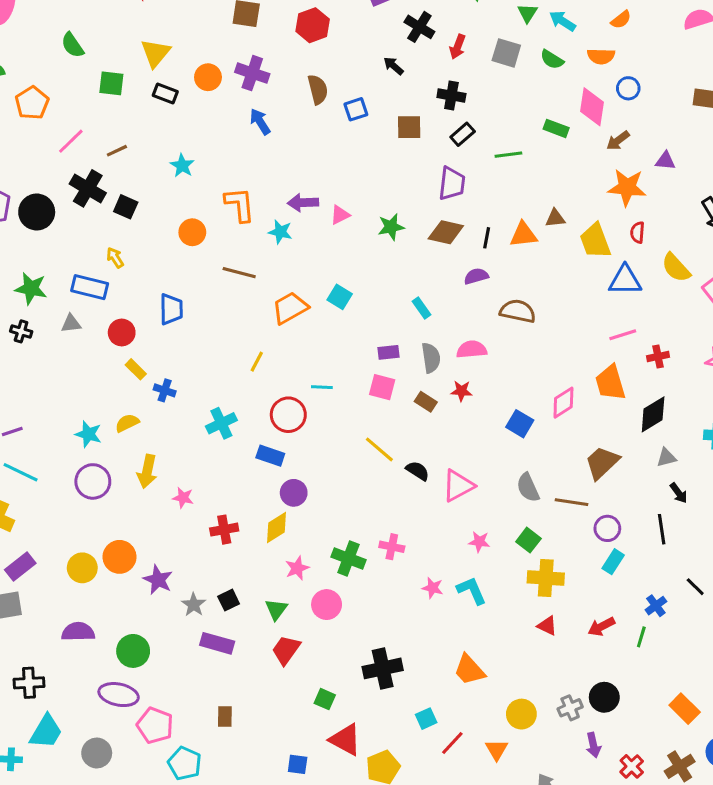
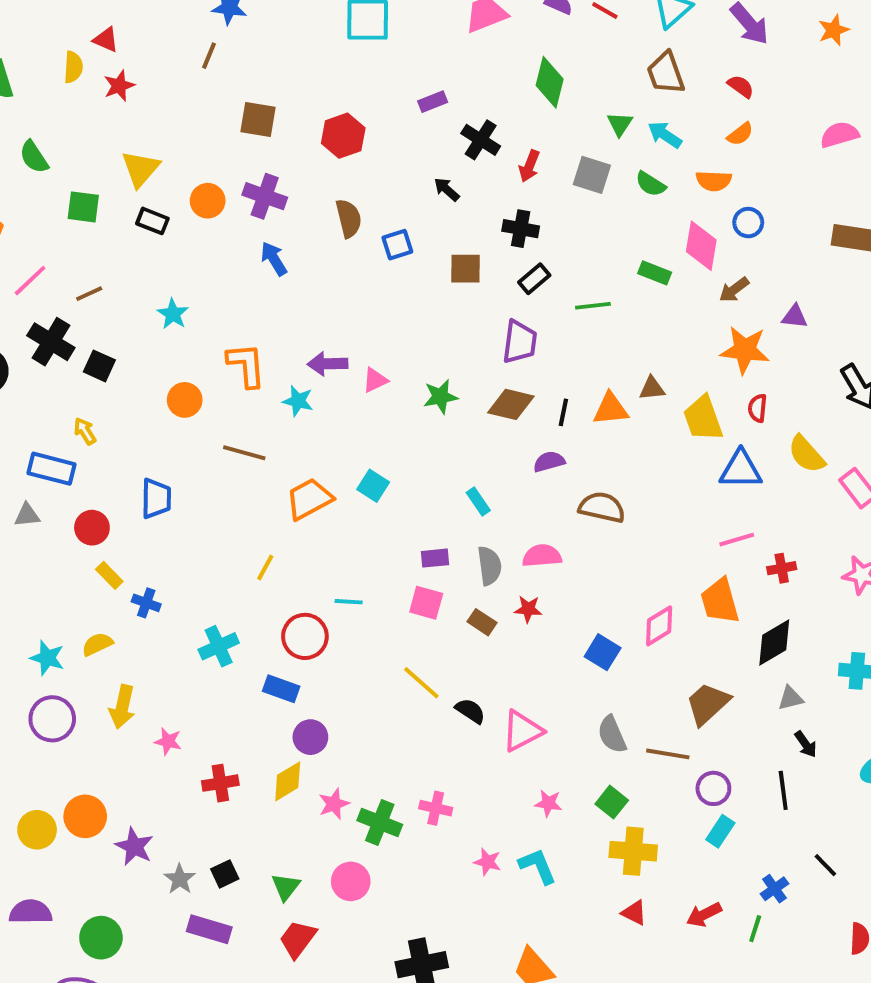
pink star: (297, 568) -> (334, 804), moved

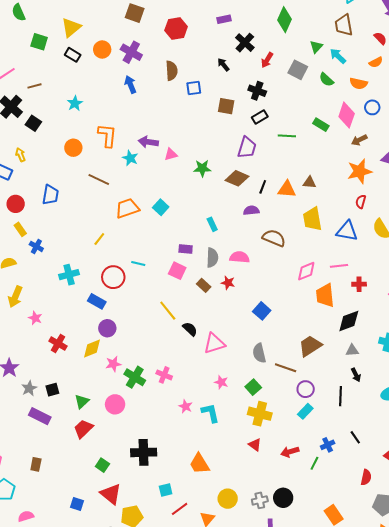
orange star: (745, 350) -> (359, 171), turned -30
yellow trapezoid: (703, 418) -> (312, 219), moved
pink diamond: (659, 626) -> (306, 271), moved
red cross: (220, 783) -> (58, 344), turned 30

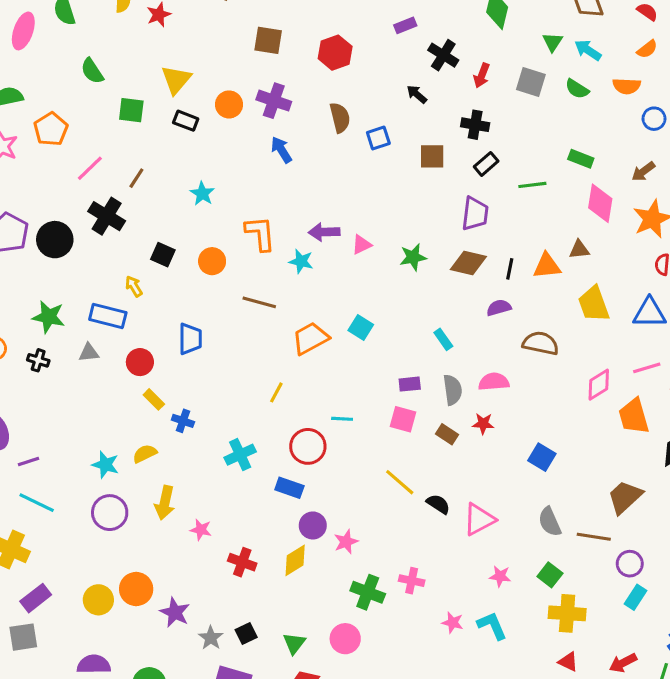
brown line: (35, 86) -> (136, 178), turned -32
pink diamond: (347, 115) -> (600, 203), moved
black square: (33, 123) -> (163, 255), moved
pink star: (113, 364) -> (346, 542), moved

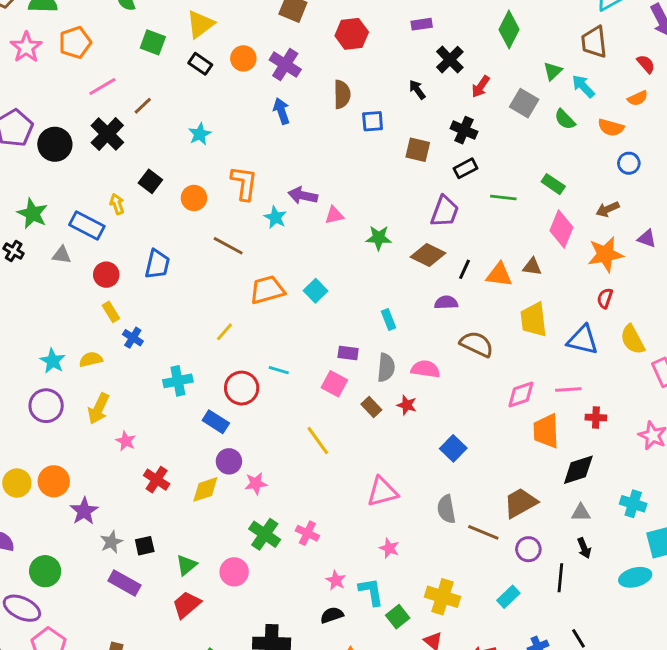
black semicircle: (438, 504) -> (332, 615), moved, turned -65
purple circle: (630, 564) -> (528, 549), moved
green square: (550, 575) -> (398, 617), moved

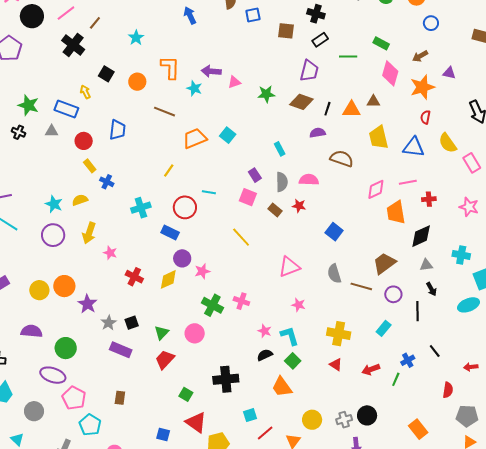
black circle: (55, 144) -> (32, 16), moved
purple rectangle: (348, 353) -> (255, 175), turned 56
green square: (398, 617) -> (293, 361), moved

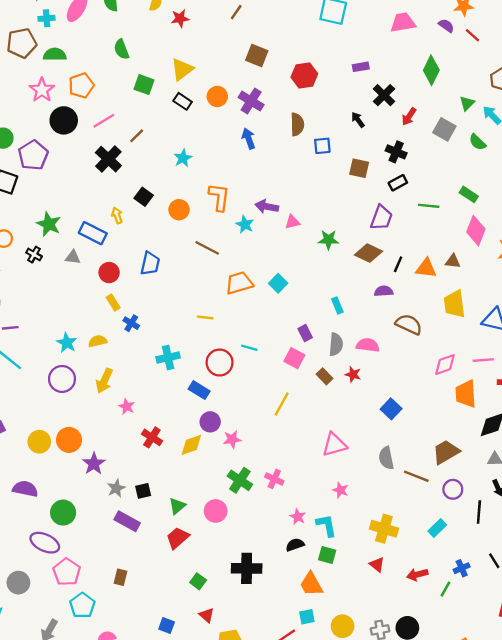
yellow line: (169, 170) -> (205, 317), turned 56
yellow line: (241, 237) -> (282, 404), turned 65
green square: (293, 361) -> (327, 555), turned -35
cyan square: (250, 415) -> (307, 617), moved
red triangle: (196, 422) -> (207, 615), size x0.6

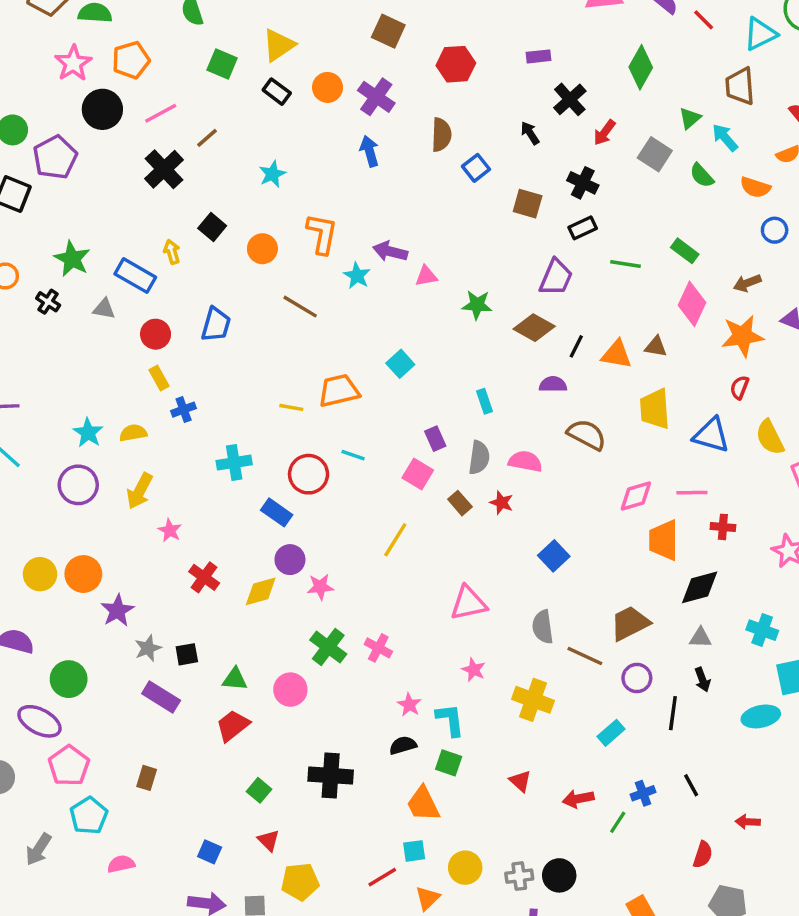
blue square: (322, 146) -> (476, 168), turned -36
orange trapezoid: (239, 283) -> (339, 391), moved
blue cross: (131, 323) -> (184, 410), turned 35
green triangle: (177, 506) -> (235, 679), turned 42
yellow cross: (384, 529) -> (533, 700), moved

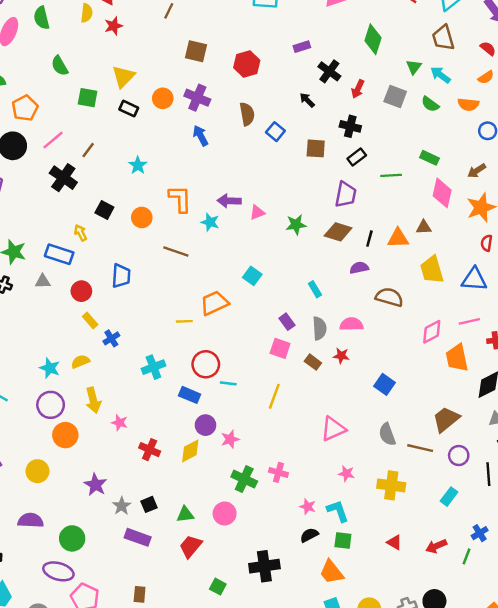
cyan line: (353, 455) -> (228, 383), moved
yellow arrow: (140, 491) -> (93, 400), turned -30
orange circle: (83, 574) -> (65, 435), moved

